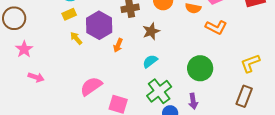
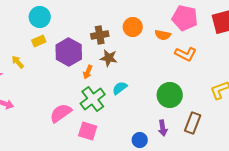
brown star: (151, 31) -> (109, 58), moved, turned 30
yellow arrow: (76, 38) -> (18, 62), moved
green cross: (159, 91) -> (93, 99), moved
brown rectangle: (244, 96) -> (193, 123), moved

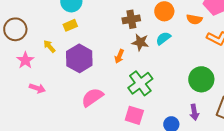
purple hexagon: (69, 52) -> (79, 58), moved
cyan semicircle: (120, 88) -> (163, 38), moved
green cross: (93, 99) -> (140, 83), moved
pink square: (88, 131) -> (134, 115), moved

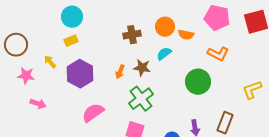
orange semicircle: (194, 19) -> (186, 35), moved
brown star: (140, 42) -> (142, 68), moved
pink star: (25, 60) -> (26, 76), turned -30
green circle: (201, 79) -> (198, 82), moved

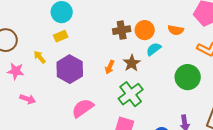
orange circle: (165, 27) -> (145, 30), moved
brown star: (142, 68) -> (132, 63), turned 30

